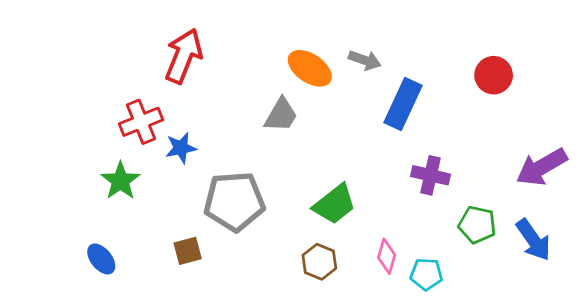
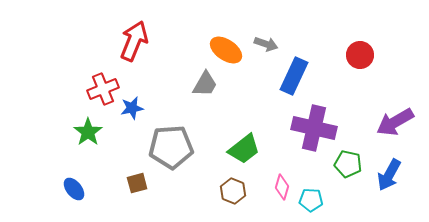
purple cross: (430, 175) -> (314, 128), size x1.6
blue arrow: (533, 240) -> (389, 175), turned 64

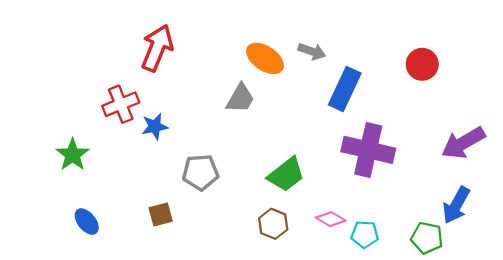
green star: (88, 132) -> (73, 155), moved
gray pentagon: (171, 147) -> (200, 172), size x0.7
green pentagon: (348, 164) -> (427, 238), moved
pink diamond: (282, 187) -> (331, 219), turned -75

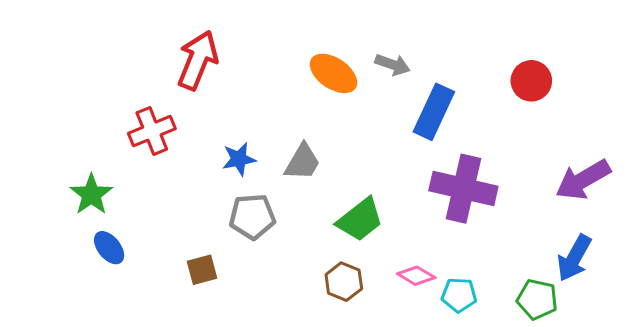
gray trapezoid: (240, 98) -> (302, 162), moved
blue star: (155, 126) -> (239, 159), moved
blue ellipse: (87, 222) -> (109, 248), moved

